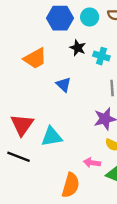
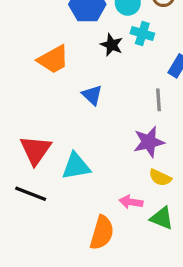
cyan cross: (101, 56) -> (142, 33), moved

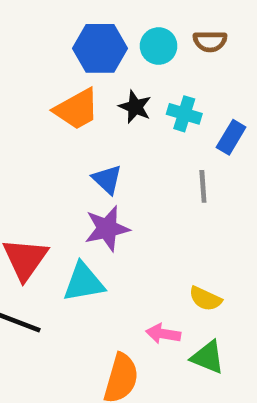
cyan cross: (142, 33) -> (184, 114), moved
orange trapezoid: (53, 59) -> (77, 109), moved
purple star: (149, 142) -> (107, 228), moved

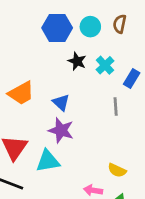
brown semicircle: (210, 41) -> (120, 24), turned 102
orange trapezoid: (77, 109) -> (21, 93), moved
cyan cross: (184, 114) -> (105, 65), turned 30
purple star: (107, 228) -> (61, 130), turned 30

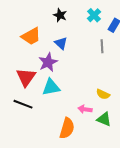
black star: (77, 61) -> (60, 15), moved
purple star: (61, 130) -> (48, 62), moved, turned 30

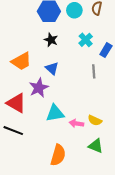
red triangle: (26, 77) -> (16, 103), turned -35
cyan triangle: (51, 87) -> (55, 113), moved
pink arrow: (85, 109) -> (76, 123), moved

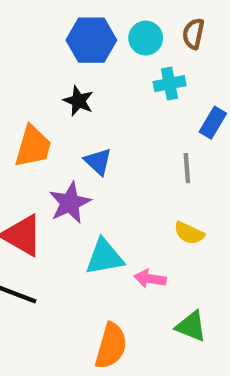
black star: (51, 40) -> (78, 101), moved
cyan cross: (86, 40) -> (170, 84), moved, turned 32
orange trapezoid: (21, 61) -> (33, 146), turned -45
yellow semicircle: (95, 120) -> (189, 233), moved

